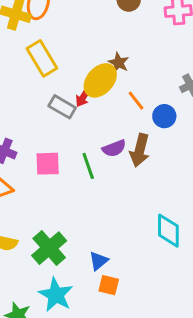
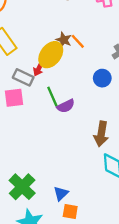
orange line: (136, 101) -> (78, 41), moved
brown arrow: (140, 150) -> (101, 134), moved
pink square: (48, 164) -> (14, 98), moved
green line: (88, 166) -> (52, 96), moved

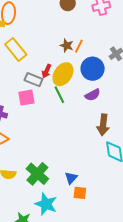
orange line: (78, 41) -> (79, 46), turned 72
yellow ellipse: (51, 55) -> (63, 74), moved
blue circle: (102, 78) -> (93, 69), moved, size x1.5
purple semicircle: (66, 106) -> (93, 95), moved

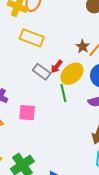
yellow rectangle: (16, 49) -> (32, 38), turned -45
pink square: (26, 98) -> (27, 113), moved

